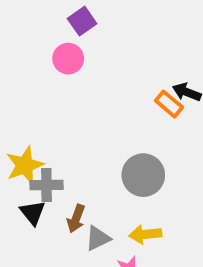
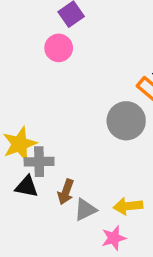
gray circle: (143, 175) -> (126, 121), moved
black triangle: (33, 213) -> (27, 187), turned -40

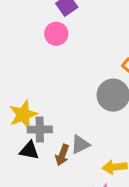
gray triangle: (85, 210) -> (80, 144), moved

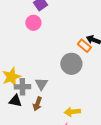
gray triangle: (80, 144) -> (41, 84), moved, turned -32

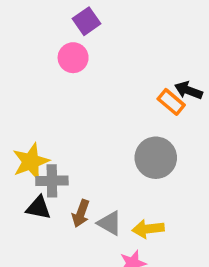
gray circle: (71, 64) -> (156, 158), moved
gray triangle: (41, 84) -> (110, 223), moved, turned -32

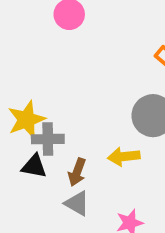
gray triangle: (110, 223) -> (77, 203), moved
yellow arrow: (148, 229) -> (124, 157), moved

